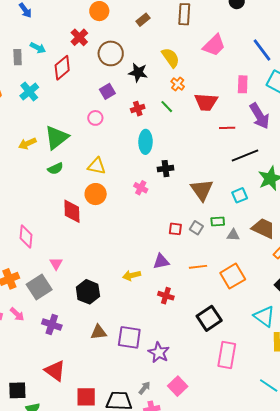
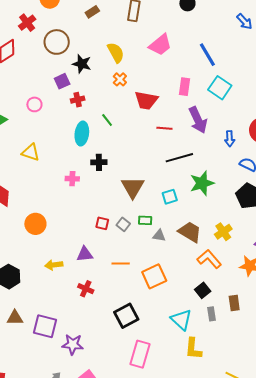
purple square: (107, 91) -> (62, 81), moved
green line: (167, 107) -> (107, 120), moved
pink cross: (141, 188) -> (72, 179), turned -32
orange circle: (96, 194) -> (35, 224), moved
purple star: (159, 352) -> (73, 344), turned -30

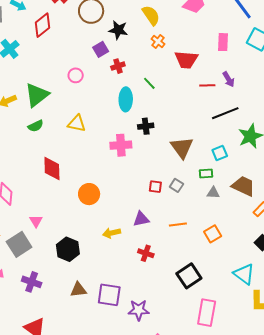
purple arrow: (198, 120) -> (229, 79), moved, size x0.6
pink cross: (72, 179) -> (121, 145), size x1.5
green rectangle: (145, 220) -> (206, 174), moved
orange square: (154, 276) -> (213, 234), size x0.7

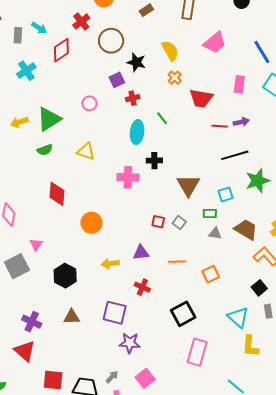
purple arrow: (229, 79) -> (241, 122), turned -77
purple cross: (32, 282) -> (32, 322), moved
purple square: (109, 295) -> (115, 313), moved

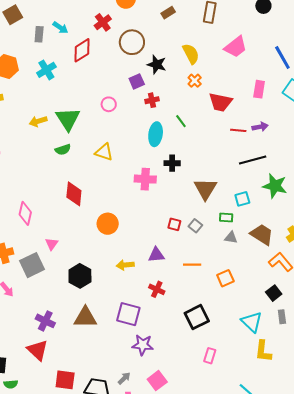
green triangle: (49, 119) -> (68, 119), turned -32
green star: (258, 181) -> (275, 186), turned 30
brown triangle: (72, 317) -> (85, 317), size x1.4
pink rectangle: (197, 352) -> (210, 356), size x0.6

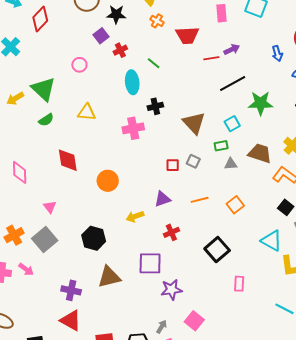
pink diamond: (25, 213) -> (20, 172), moved
pink triangle: (52, 244) -> (50, 207), moved
red cross: (157, 289) -> (171, 232), turned -35

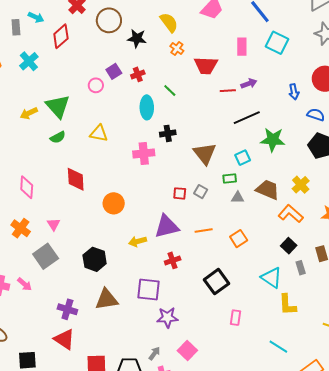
purple square: (101, 36) -> (114, 71), moved
purple triangle: (162, 199) -> (167, 226), size x1.5
orange cross: (14, 235) -> (21, 228), moved, turned -30

